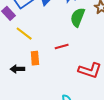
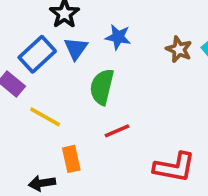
green semicircle: (78, 17) -> (102, 87), moved

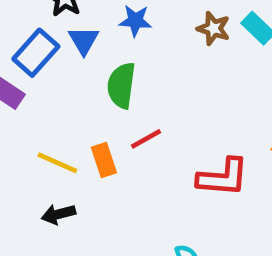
yellow line: (45, 117) -> (57, 163), moved
orange rectangle: (71, 159) -> (104, 160), moved

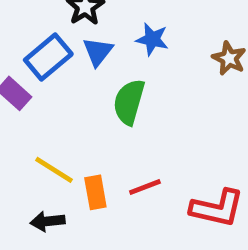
red line: (146, 139) -> (145, 187), moved
orange rectangle: (104, 160) -> (95, 192), moved

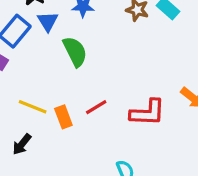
green semicircle: (129, 102) -> (75, 52), turned 148
black arrow: (48, 221) -> (22, 144), moved, turned -35

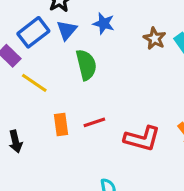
yellow line: (33, 107) -> (34, 83), moved
black arrow: (22, 144) -> (16, 141), turned -65

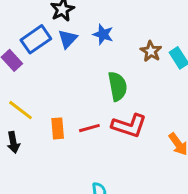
green semicircle: (86, 65) -> (118, 86), moved
yellow line: (34, 83) -> (21, 110), moved
red L-shape: (142, 139) -> (129, 126), moved

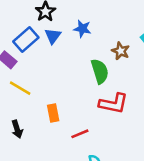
brown star: (151, 51) -> (121, 51), moved
yellow line: (21, 110) -> (20, 88), moved
red line: (89, 128) -> (80, 134), moved

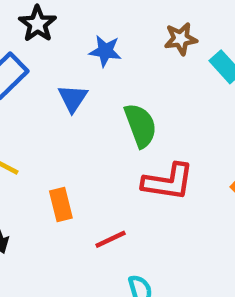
blue triangle: (53, 36) -> (73, 98), moved
brown star: (121, 51) -> (181, 39), moved, turned -30

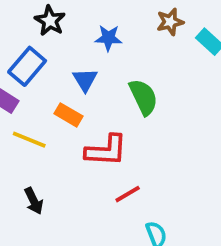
red L-shape: (168, 182) -> (106, 150), moved
orange rectangle: (61, 205) -> (68, 115), moved, turned -40

